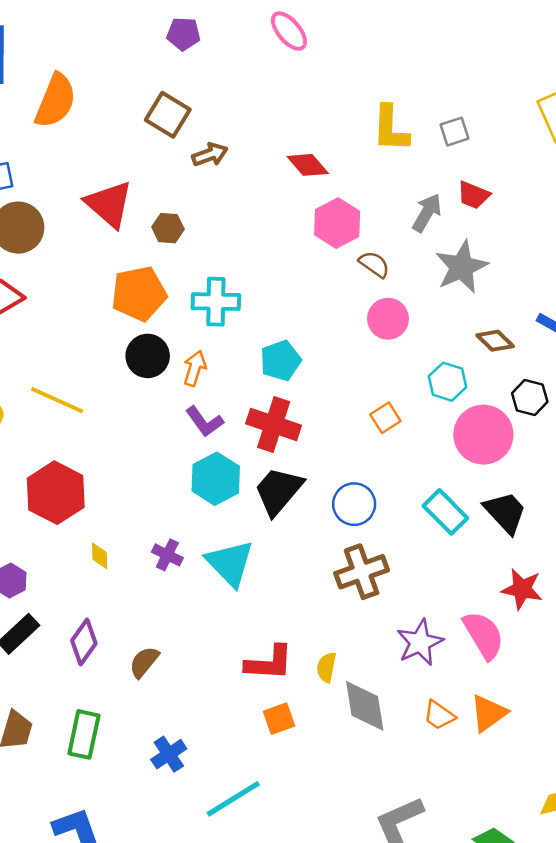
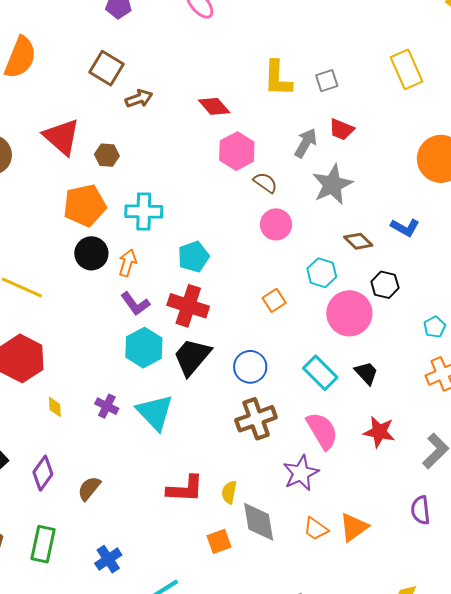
black trapezoid: (505, 512) -> (366, 373), size x0.7
pink semicircle: (484, 635) -> (322, 431), moved
orange square: (279, 719) -> (219, 541), moved

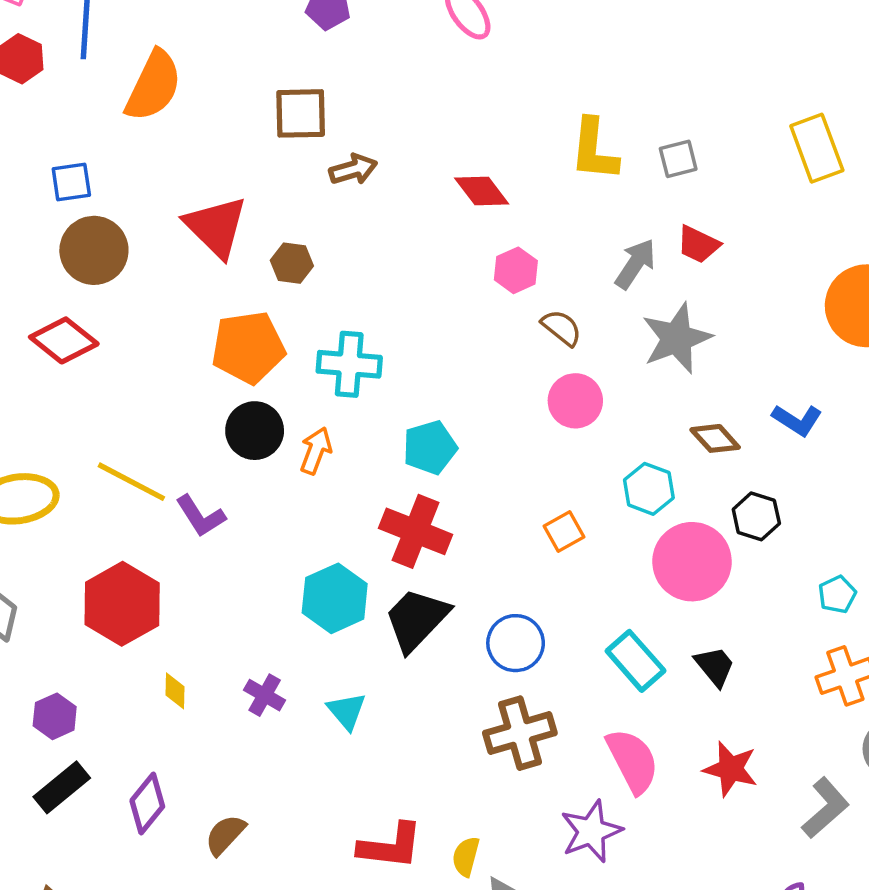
brown square: (106, 68) -> (301, 113), turned -36
pink hexagon: (237, 151) -> (516, 270), size x0.7
purple L-shape: (135, 304) -> (201, 516), moved
cyan triangle: (155, 412) -> (347, 711), size x0.6

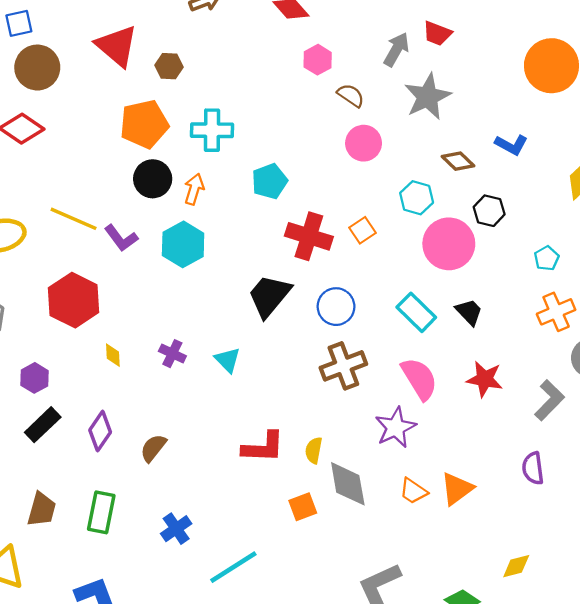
red cross: (416, 531) -> (309, 236), moved
cyan hexagon: (335, 598) -> (183, 244), moved

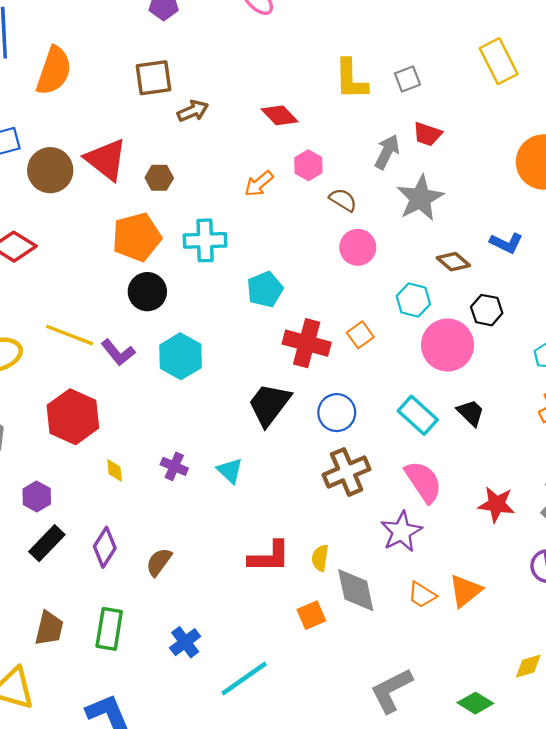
brown circle: (37, 68) -> (50, 170), moved
orange arrow: (194, 189) -> (259, 184), moved, turned -144
red star: (485, 379) -> (496, 504), moved

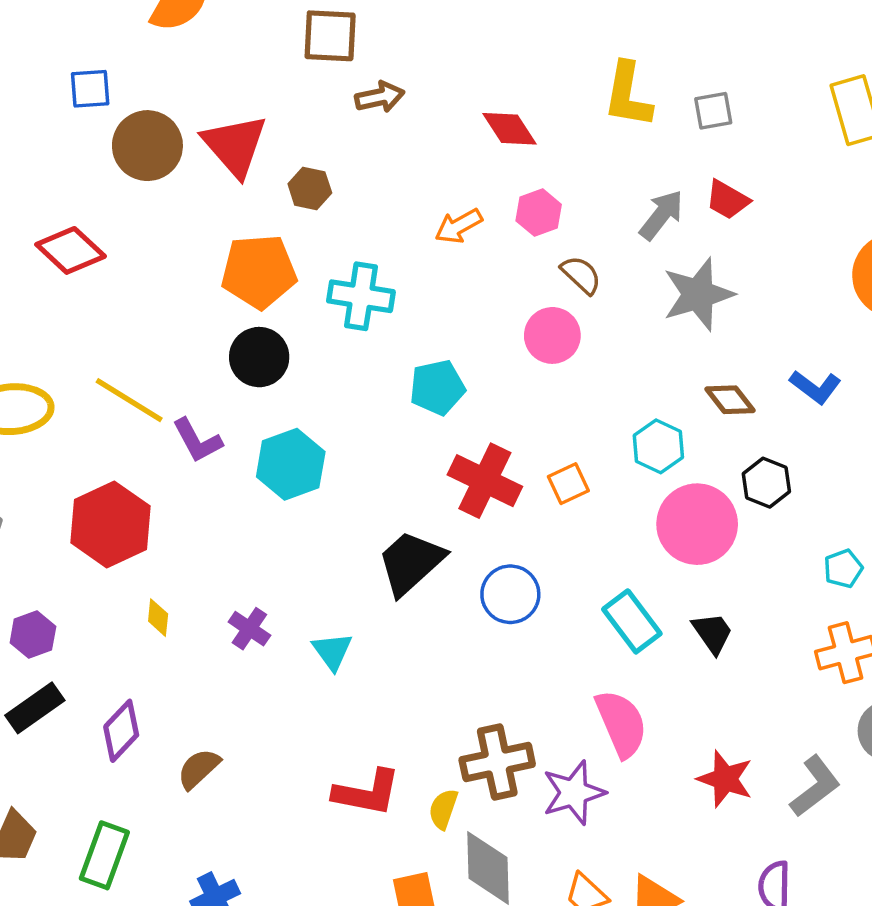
pink circle: (358, 247) -> (552, 335), moved
brown cross: (347, 472) -> (497, 762), moved

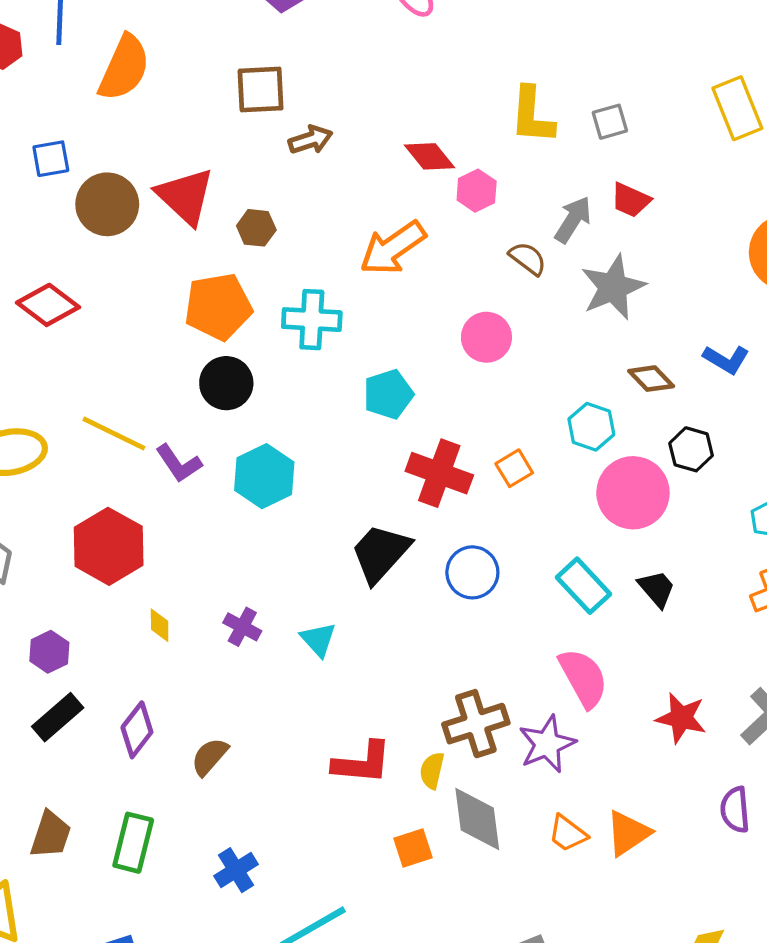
pink hexagon: (539, 213) -> (477, 191), moved
orange arrow: (459, 226) -> (393, 248), size x1.6
brown semicircle: (581, 275) -> (528, 258), moved

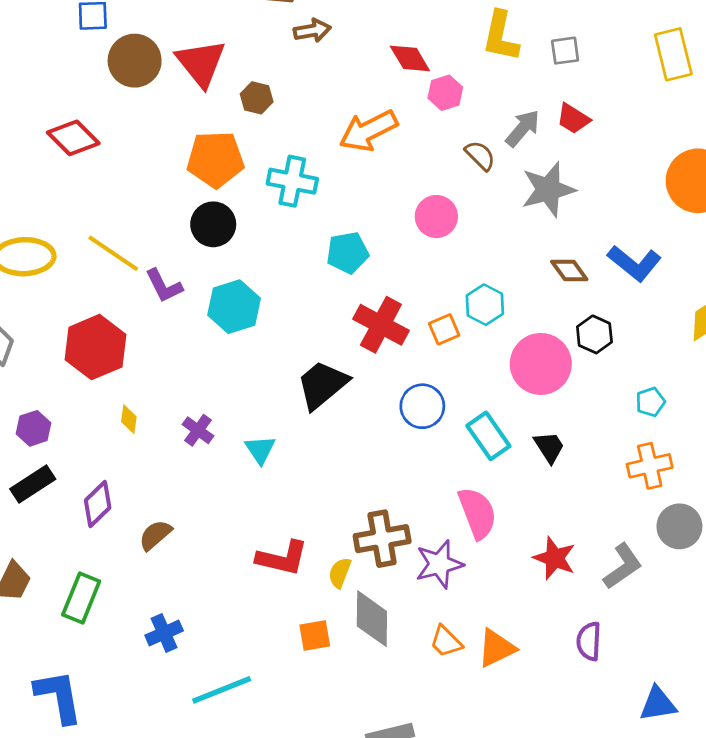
blue L-shape: (726, 359) -> (634, 263), size x1.4
cyan hexagon: (591, 427) -> (485, 305), moved
blue circle: (472, 572) -> (422, 406), moved

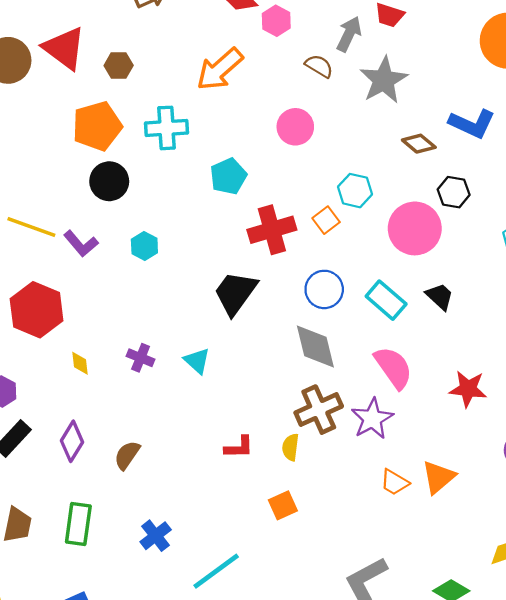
cyan hexagon: (234, 307) -> (144, 246), size x0.6
red cross: (381, 325) -> (272, 230), turned -30
red L-shape: (282, 558) -> (239, 447), size x0.7
gray diamond: (372, 619) -> (315, 347), moved

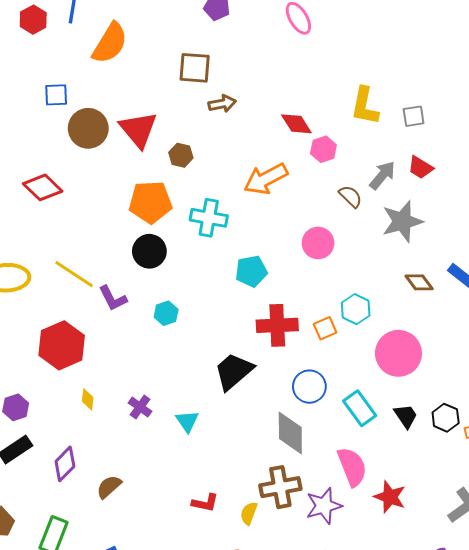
black hexagon: (454, 192) -> (446, 418), moved
red star: (468, 389) -> (390, 497), moved

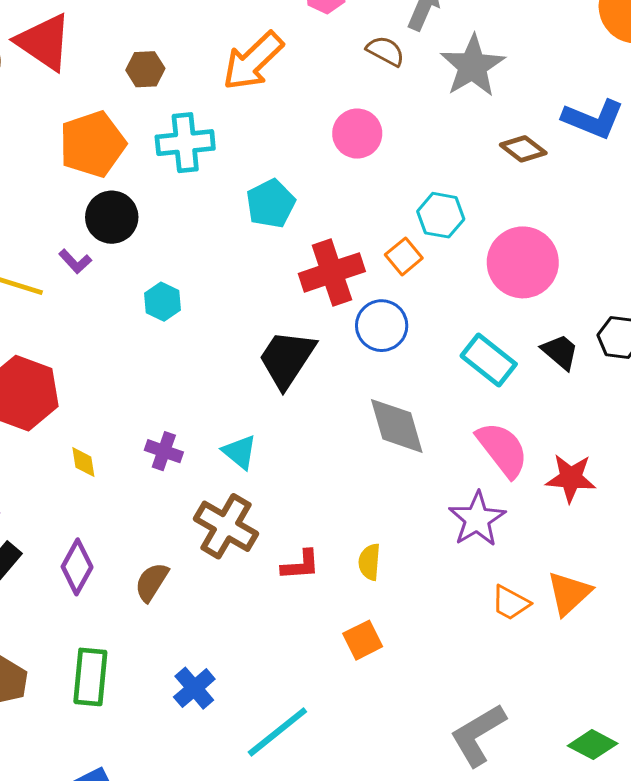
brown hexagon: (181, 155) -> (145, 69), moved
purple L-shape: (113, 298) -> (75, 261), moved, size x0.7
blue circle: (309, 387) -> (382, 326), moved
brown cross: (280, 487) -> (226, 526), moved, turned -33

